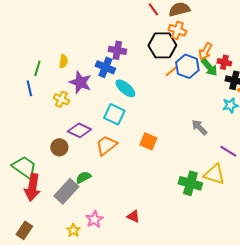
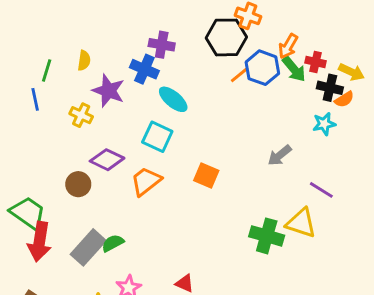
gray arrow: (199, 127) -> (280, 155), turned -84
green semicircle: (83, 177) -> (113, 243), moved

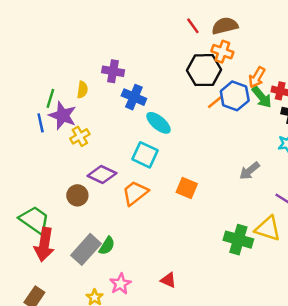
purple cross: (162, 45) -> (113, 71), moved
purple star: (108, 91) -> (63, 116), moved
yellow cross: (81, 115) -> (80, 136), turned 36
green semicircle: (113, 243) -> (107, 246), turned 150

